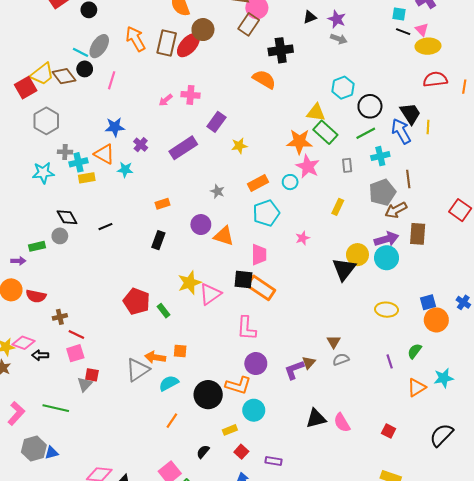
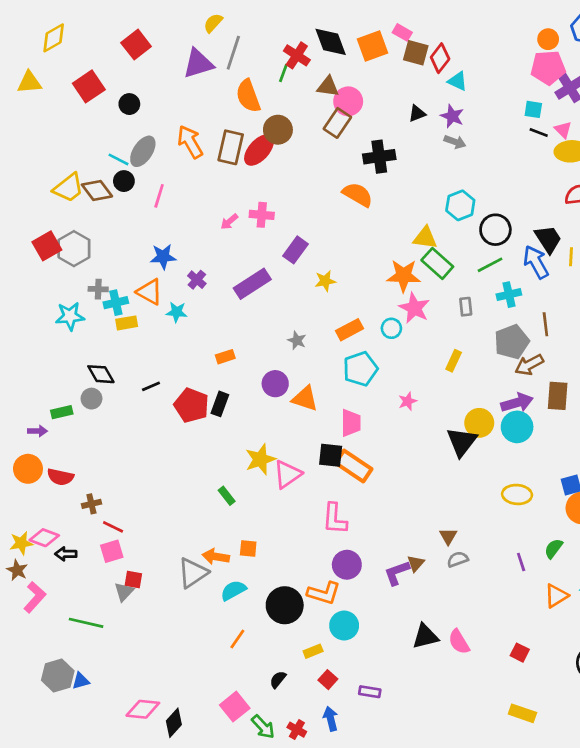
red square: (26, 88) -> (47, 246), moved
red pentagon: (137, 301) -> (191, 405), moved
pink L-shape: (16, 413) -> (35, 597), moved

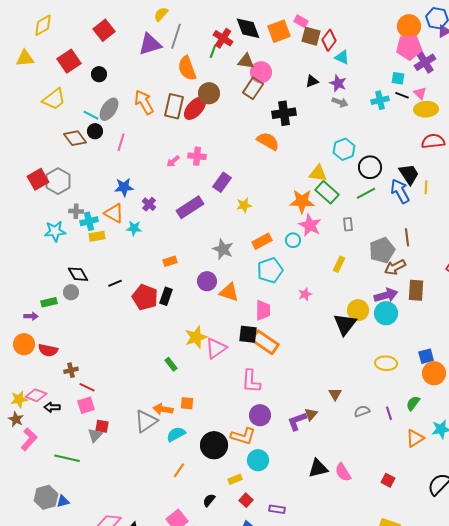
orange circle: (548, 39) -> (409, 26), size x1.5
yellow trapezoid: (69, 188) -> (54, 99), moved
cyan cross: (509, 295) -> (380, 100), moved
gray star: (297, 340) -> (223, 249), size x1.5
gray semicircle: (458, 559) -> (362, 411), moved

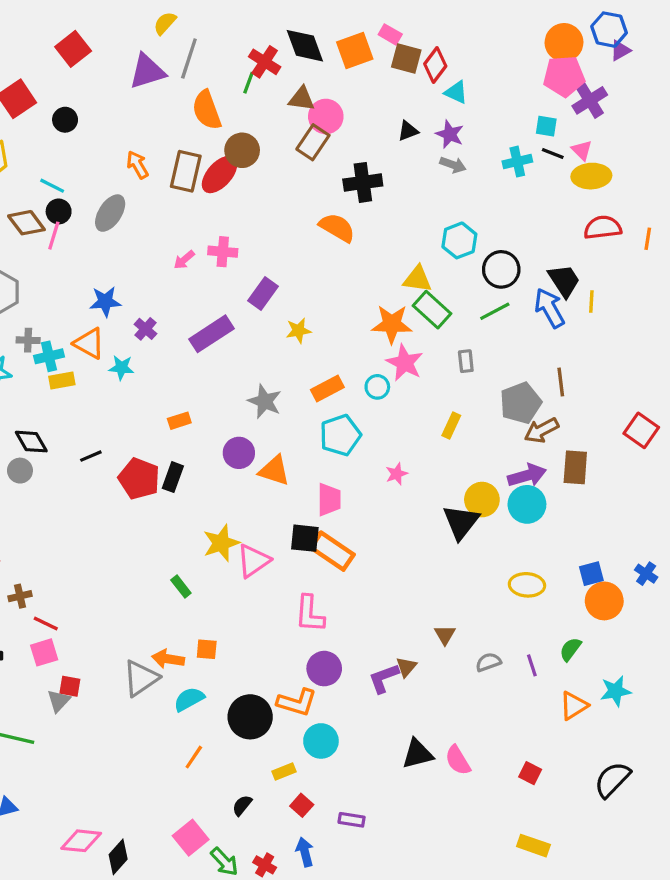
orange arrow: (144, 102) -> (137, 165), size x0.7
gray ellipse: (109, 109) -> (110, 213), moved
pink line: (121, 142) -> (54, 236), moved

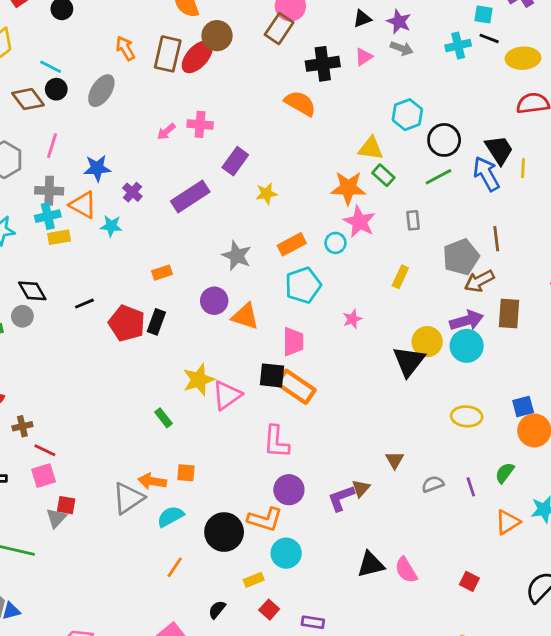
pink triangle: (582, 150) -> (364, 57), moved, turned 42
pink line: (54, 236) -> (52, 146), moved
green rectangle: (432, 310) -> (383, 175), size x0.7
gray cross: (28, 340) -> (49, 191), moved, size x1.4

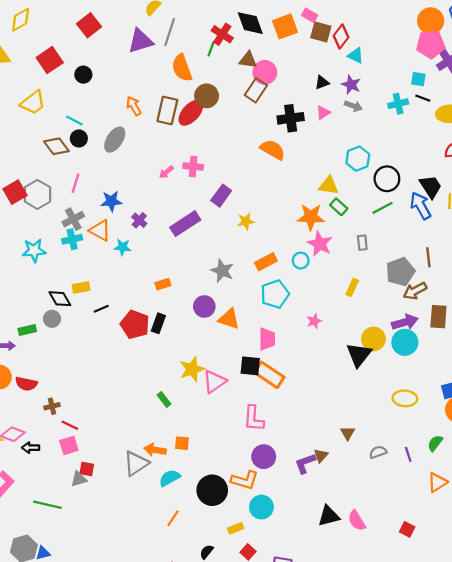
gray cross: (49, 191) -> (73, 219), turned -30
yellow rectangle: (59, 237) -> (81, 287), moved
gray triangle: (56, 518) -> (79, 479), turned 30

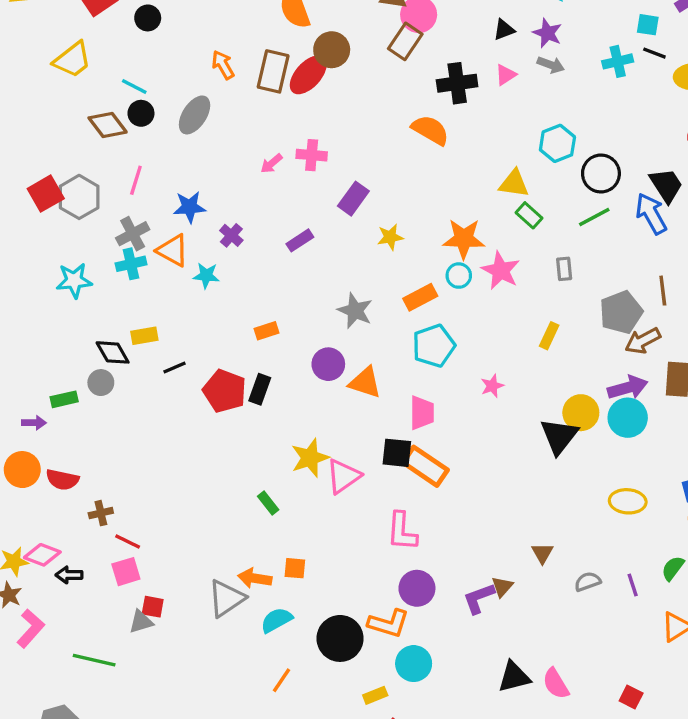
orange star: (311, 217) -> (464, 239), moved
purple rectangle: (185, 224) -> (300, 240), size x0.6
cyan circle: (301, 261) -> (459, 276), moved

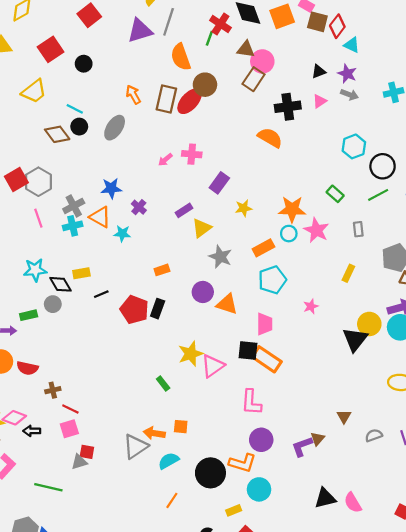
pink line: (136, 180) -> (38, 218), moved, turned -36
yellow triangle: (514, 184) -> (202, 228), moved, turned -45
cyan star: (74, 281) -> (35, 270), moved

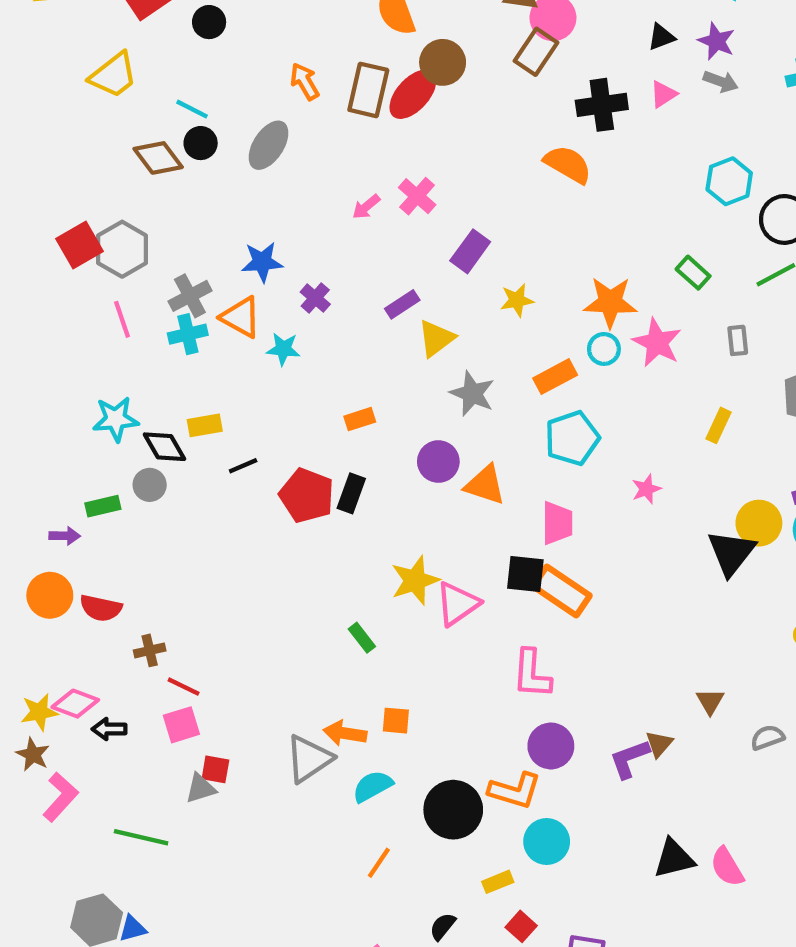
pink cross: (192, 154) -> (417, 196), turned 36

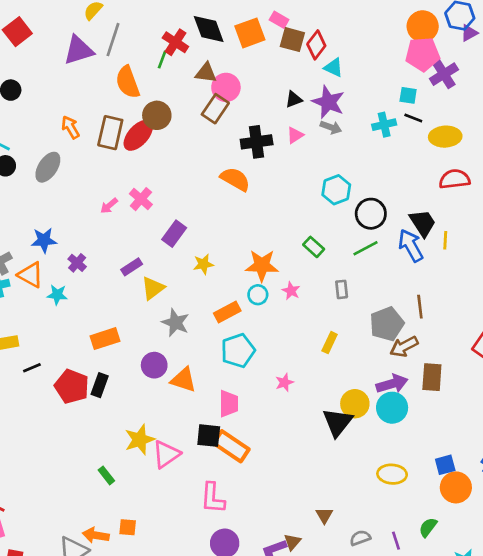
purple star: (716, 41) -> (328, 102), size x1.4
pink star: (657, 343) -> (291, 291), size x0.6
orange rectangle: (360, 419) -> (105, 339), size x1.5

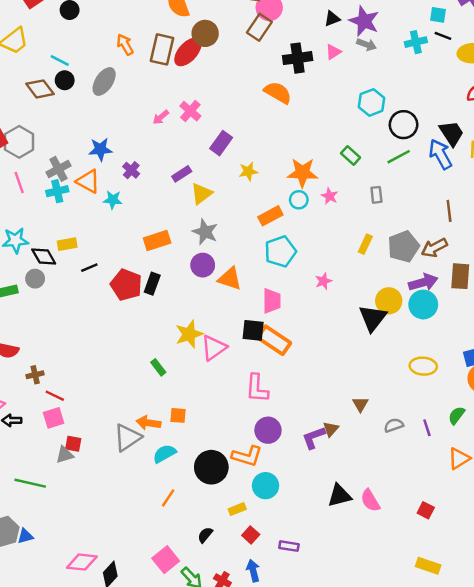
gray star: (175, 323) -> (205, 232), moved
gray pentagon: (387, 324) -> (404, 247), moved

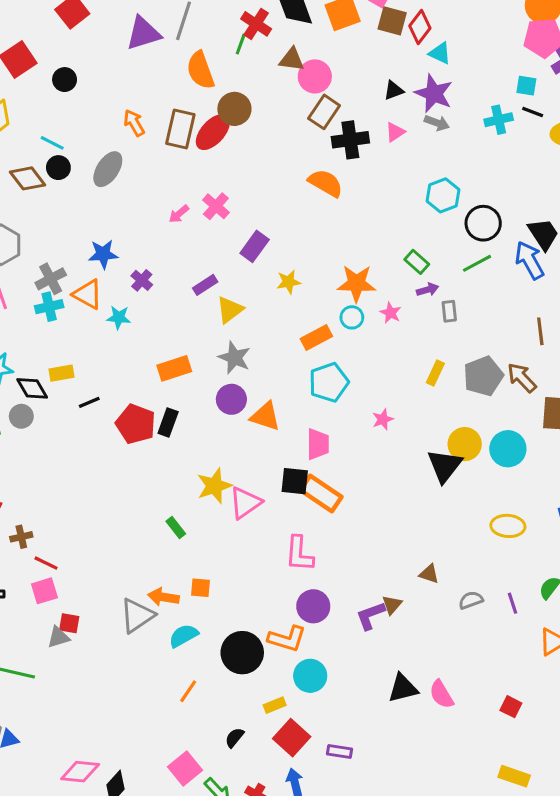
brown rectangle: (259, 27) -> (324, 112), moved
brown arrow: (434, 248) -> (522, 378), turned 75
purple arrow: (423, 282) -> (428, 290), moved, size x0.6
brown triangle: (360, 404) -> (429, 574), turned -42
red square: (251, 535) -> (292, 738), size x1.6

